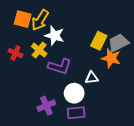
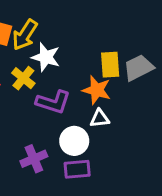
yellow rectangle: (99, 41) -> (110, 65), turned -30
orange star: (111, 58) -> (97, 90), moved

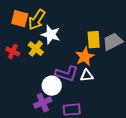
orange star: (97, 90) -> (85, 57), turned 30
purple L-shape: (53, 102) -> (67, 74), moved
white circle: (74, 141) -> (52, 86), moved

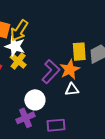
white star: (51, 35) -> (15, 46), moved
purple L-shape: (67, 74) -> (51, 72), moved, turned -65

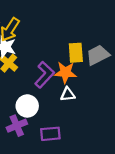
orange star: (70, 69) -> (65, 72), turned 30

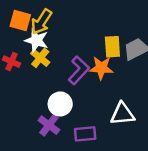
white triangle: (68, 94) -> (122, 114), moved, size x1.5
purple cross: (17, 126) -> (49, 125), turned -30

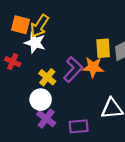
yellow cross: (40, 58) -> (47, 77), moved
white circle: (60, 104) -> (41, 100), moved

